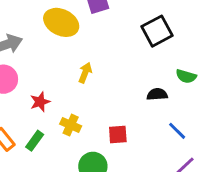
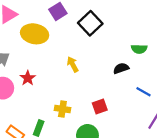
black square: (157, 31) -> (90, 23), moved
yellow arrow: (85, 73) -> (73, 64), moved, turned -35
red star: (40, 102) -> (28, 78), moved

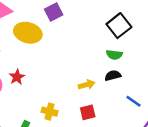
black square: (90, 23) -> (119, 26), moved
green semicircle: (139, 49) -> (114, 55), moved
yellow arrow: (73, 64) -> (87, 85), moved, turned 98

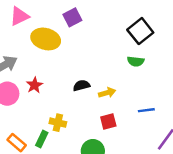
black semicircle: (113, 76) -> (81, 85), moved
blue line: (134, 101) -> (146, 110), moved, turned -42
yellow cross: (50, 112) -> (58, 123), moved

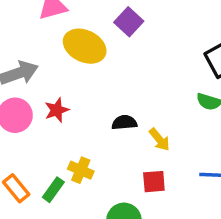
purple square: (72, 17) -> (129, 22), turned -30
yellow arrow: (107, 93) -> (159, 140), turned 56

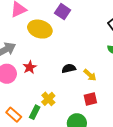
yellow cross: (81, 170) -> (48, 99), turned 32

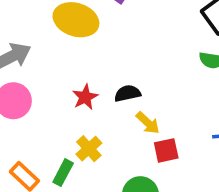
red star: (30, 67) -> (85, 97), moved
yellow arrow: (90, 75) -> (148, 123), moved

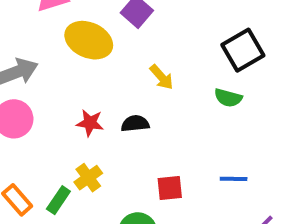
red star: (85, 97) -> (90, 123), turned 30
yellow arrow: (148, 123) -> (162, 77), moved

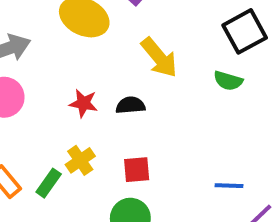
yellow arrow: (162, 77) -> (159, 58), size x1.5
blue line: (234, 179) -> (229, 186), moved
red square: (170, 188) -> (137, 170), moved

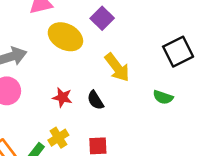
green semicircle: (228, 81) -> (163, 97), moved
black semicircle: (130, 105) -> (95, 100), turned -120

